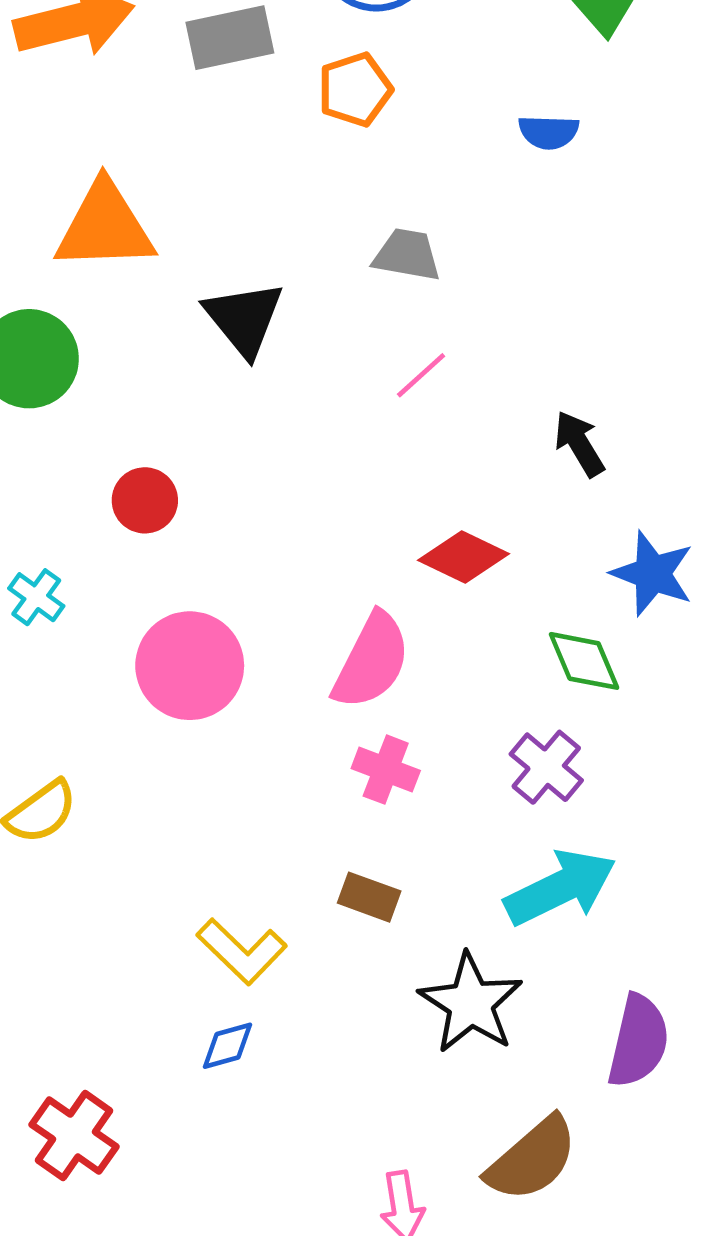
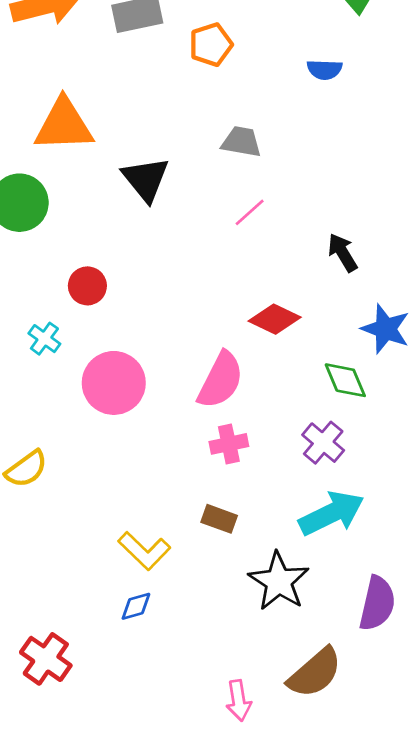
cyan cross: (36, 597) -> (44, 339), moved
pink cross: (386, 770) -> (229, 444), turned -33

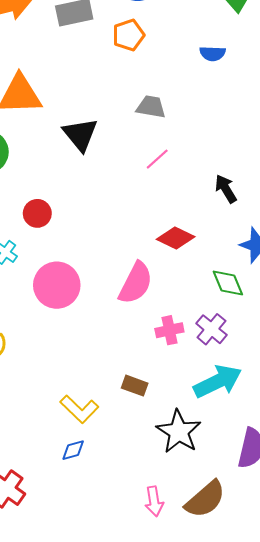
pink cross: (229, 444) -> (169, 330), moved
pink arrow: (239, 701) -> (154, 501), moved

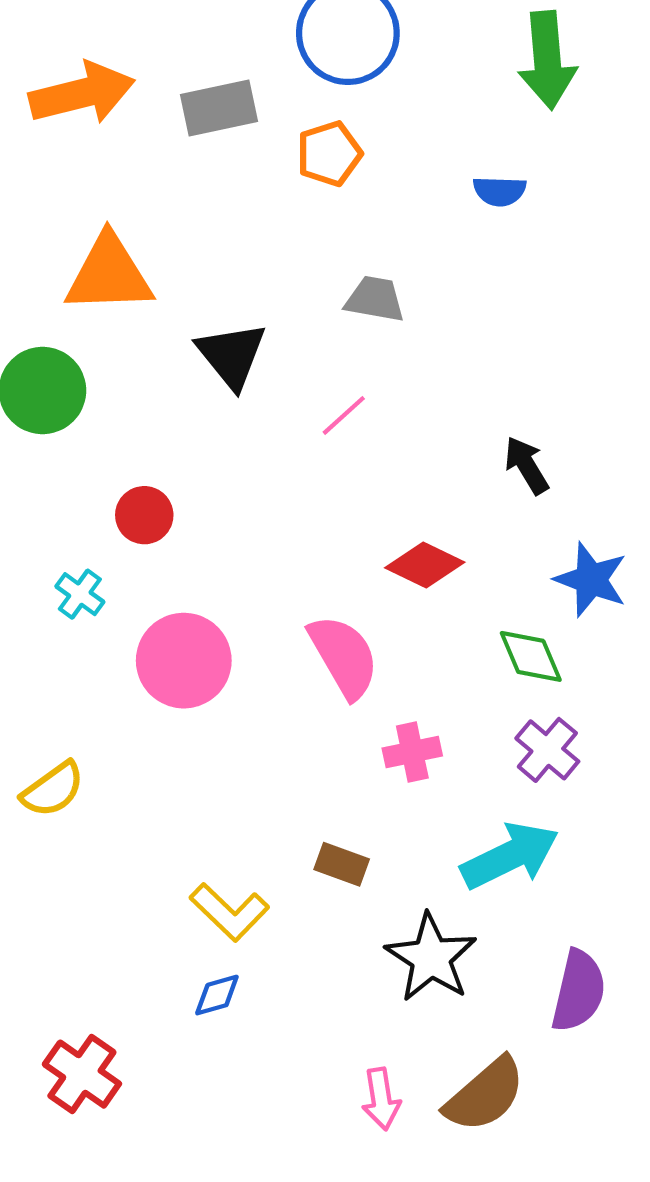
pink line: (157, 159) -> (344, 415), moved
pink semicircle: (136, 283) -> (344, 656), turned -57
purple cross: (211, 329) -> (547, 750), moved

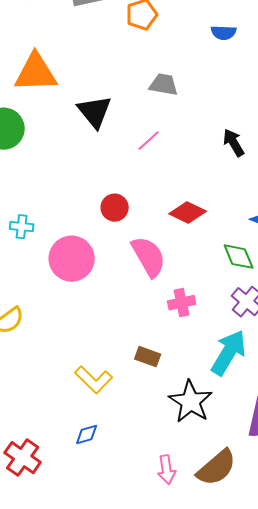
black arrow: (527, 465) -> (234, 143), moved
red circle: (144, 515) -> (115, 208), moved
cyan cross: (80, 594) -> (22, 227), turned -30
cyan arrow: (510, 856) -> (229, 353), turned -33
blue diamond: (217, 995) -> (87, 435), moved

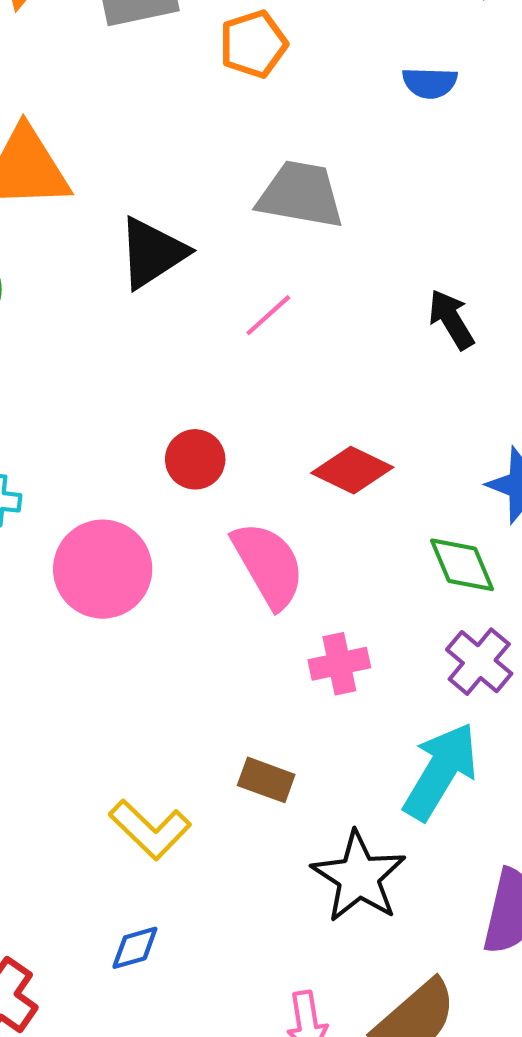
gray trapezoid: (164, 85) -> (301, 195), size x1.4
black triangle: (95, 112) -> (152, 253), turned 36

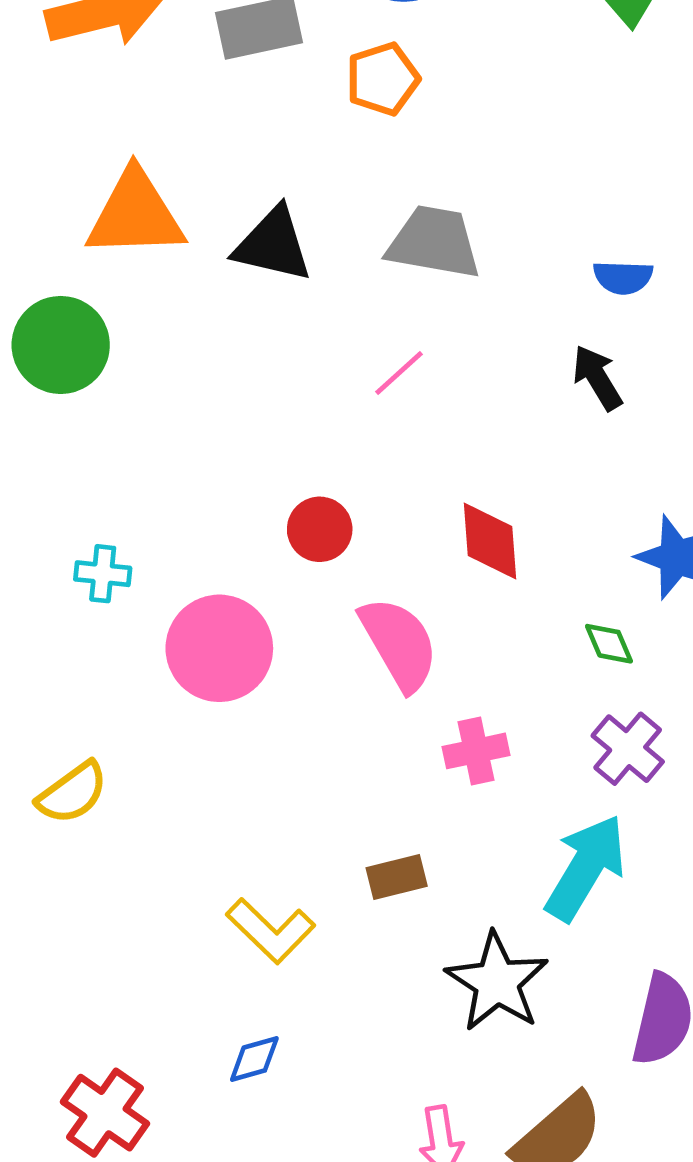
blue semicircle: (430, 83) -> (623, 277), moved
black triangle: (152, 253) -> (273, 245), moved, turned 46
red diamond: (352, 470) -> (490, 541), turned 60
green diamond: (462, 565) -> (609, 644), size x0.7
brown rectangle: (266, 780) -> (397, 877), turned -34

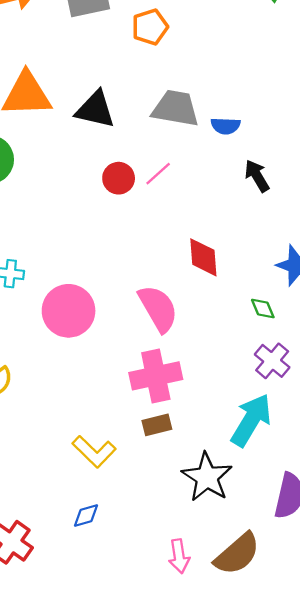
blue semicircle: (623, 277) -> (226, 126), moved
red circle: (320, 529) -> (119, 178), moved
pink cross: (476, 751) -> (156, 376), moved, size x1.6

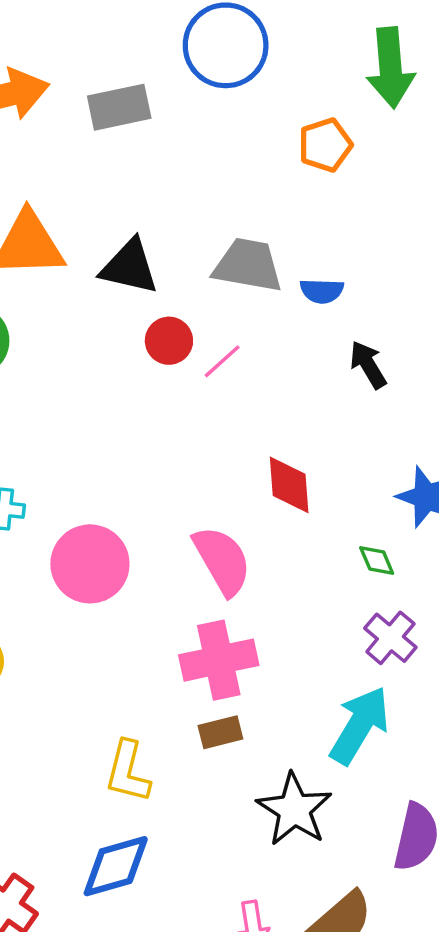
orange pentagon: (150, 27) -> (325, 145), moved
red circle: (119, 178) -> (169, 341), moved
yellow L-shape: (94, 452) -> (128, 772), turned 60
blue diamond: (86, 516) -> (116, 866), size x1.8

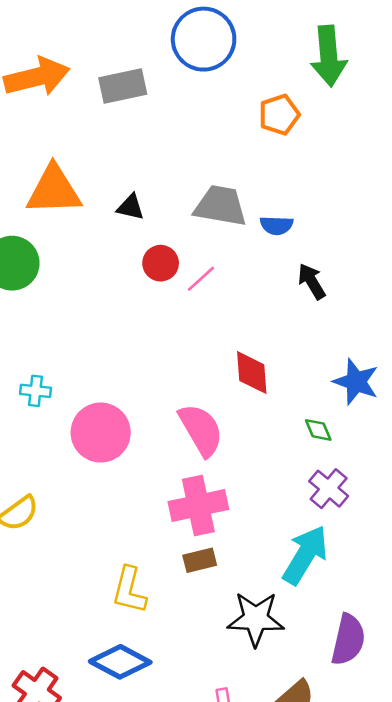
black triangle: (129, 267) -> (131, 207), size x0.6
black star: (294, 809) -> (256, 619), turned -30
blue diamond: (116, 866) -> (120, 662), turned 44

